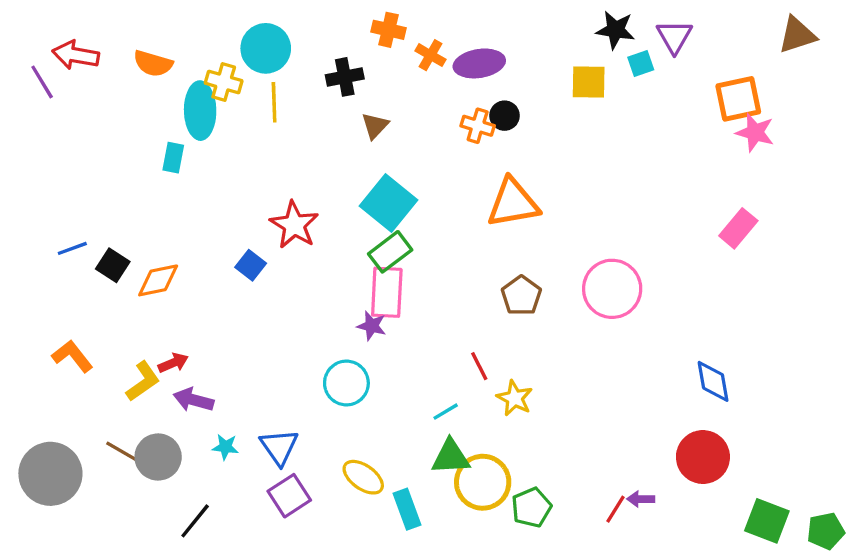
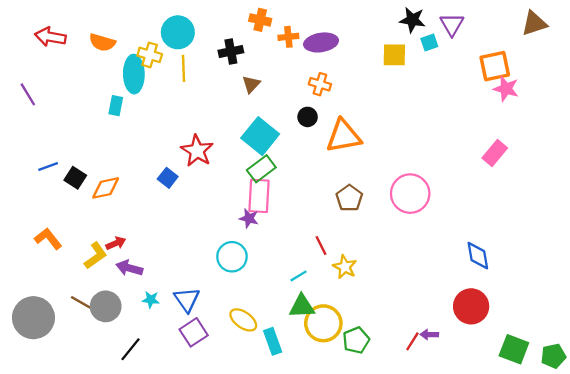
orange cross: (431, 55) -> (288, 37), turned -36
purple line: (42, 82) -> (28, 94), moved
black circle: (505, 116) -> (308, 117), moved

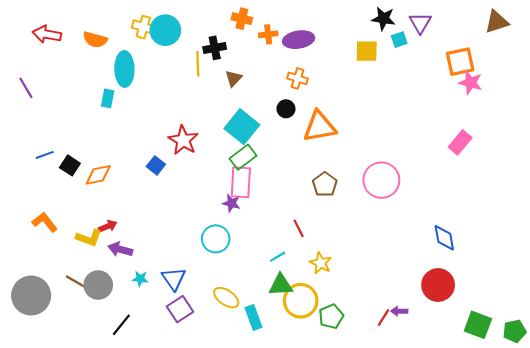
yellow cross: (150, 55) -> (143, 27), moved
yellow line: (183, 68) -> (198, 64), moved
yellow L-shape: (96, 256) -> (89, 238), turned 55
yellow star: (345, 267) -> (321, 263), moved

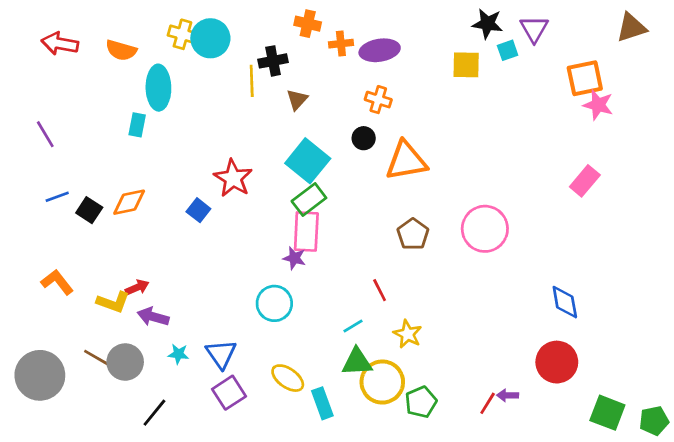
purple line: (26, 88) -> (45, 134), moved
orange diamond: (98, 175) -> (129, 202), moved

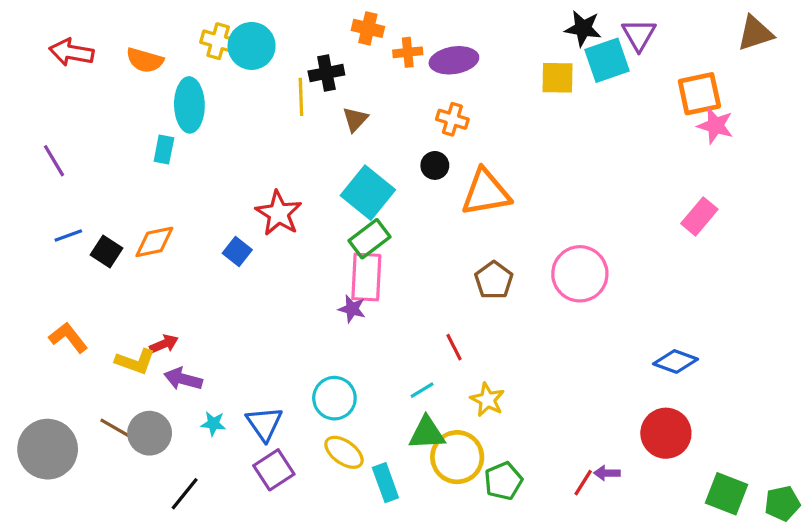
cyan square: (508, 50) -> (607, 60), size x1.8
blue diamond: (565, 302) -> (675, 361), turned -60
cyan circle: (274, 303) -> (334, 398), moved

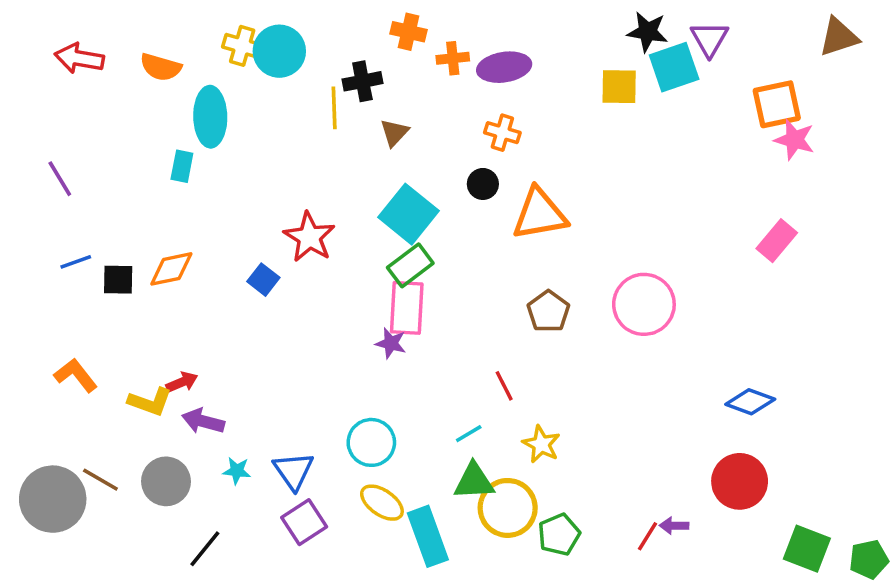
black square: (107, 252) -> (118, 280), turned -32
brown line: (116, 428) -> (100, 480), moved
cyan rectangle: (385, 483) -> (428, 536), size x1.4

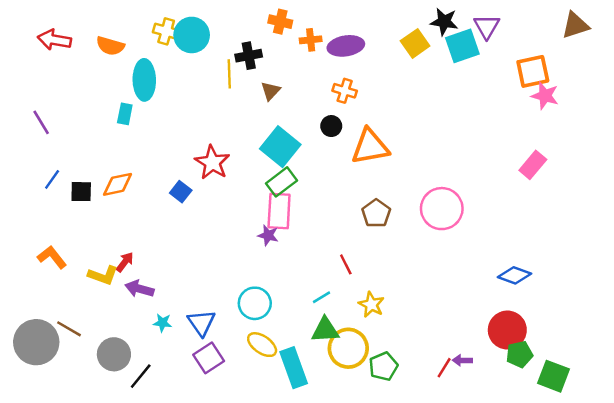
yellow square: (619, 87) -> (415, 43), moved, turned -36
blue line: (76, 262) -> (52, 179), turned -35
red arrow: (182, 382) -> (125, 262), turned -30
gray circle: (166, 481) -> (114, 354), moved
green pentagon: (869, 559) -> (519, 354), moved

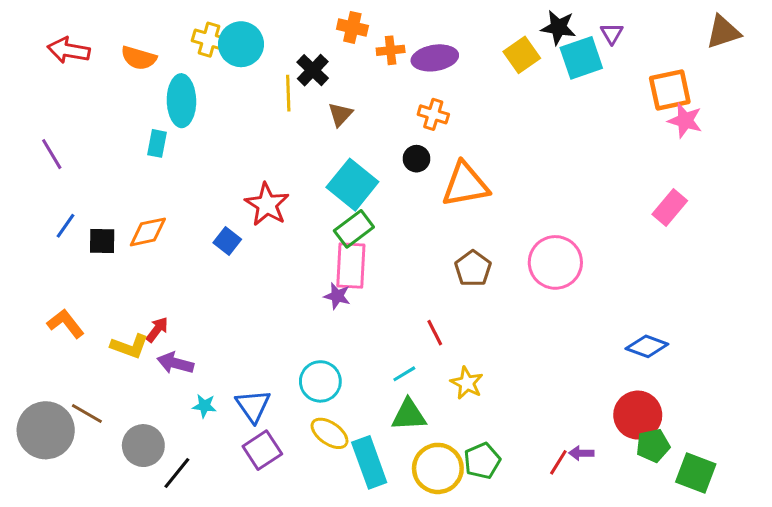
purple triangle: (487, 26) -> (612, 34), size x0.7
black cross: (249, 56) -> (313, 70), turned -35
yellow circle: (348, 348) -> (438, 468), moved

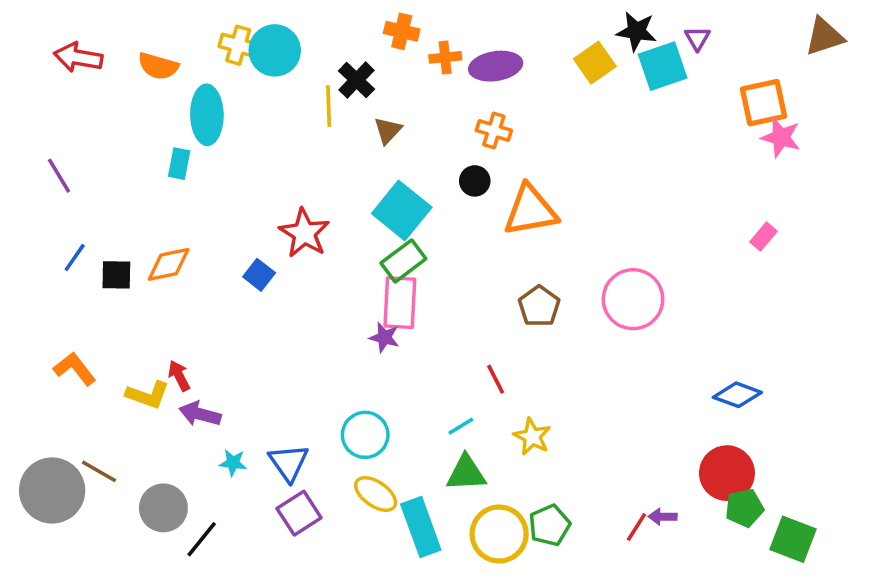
pink rectangle: (670, 207) -> (763, 237), size x0.7
red arrow: (157, 330) -> (179, 376), turned -64

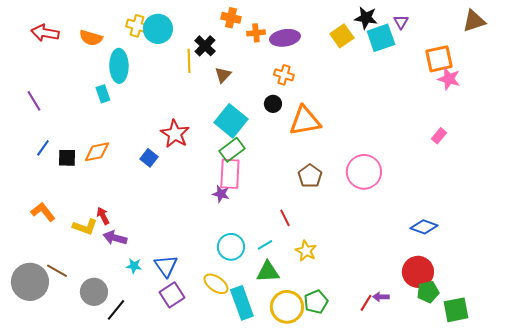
cyan rectangle: (179, 164) -> (103, 94), turned -30
cyan circle: (365, 435) -> (231, 247), moved
green square: (793, 539) -> (456, 310), turned -32

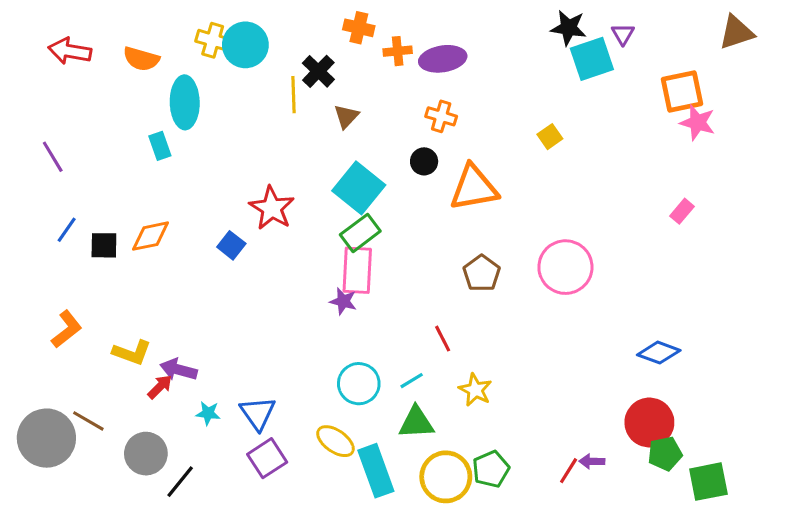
yellow square: (342, 36) -> (550, 137), moved, size x0.7
orange L-shape: (43, 212) -> (67, 329), turned 90
red arrow: (103, 216) -> (160, 387), moved, turned 72

